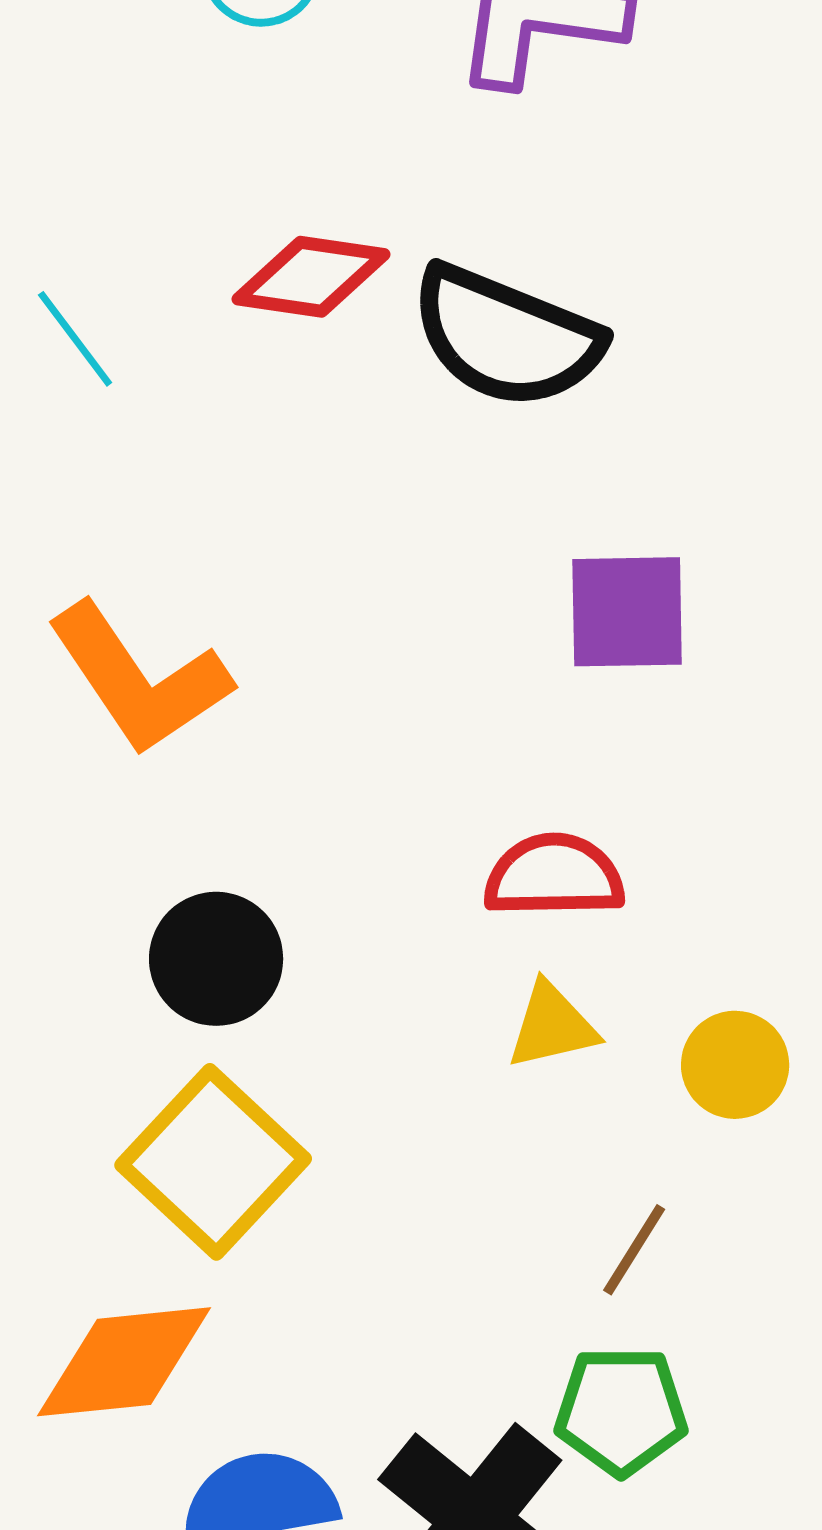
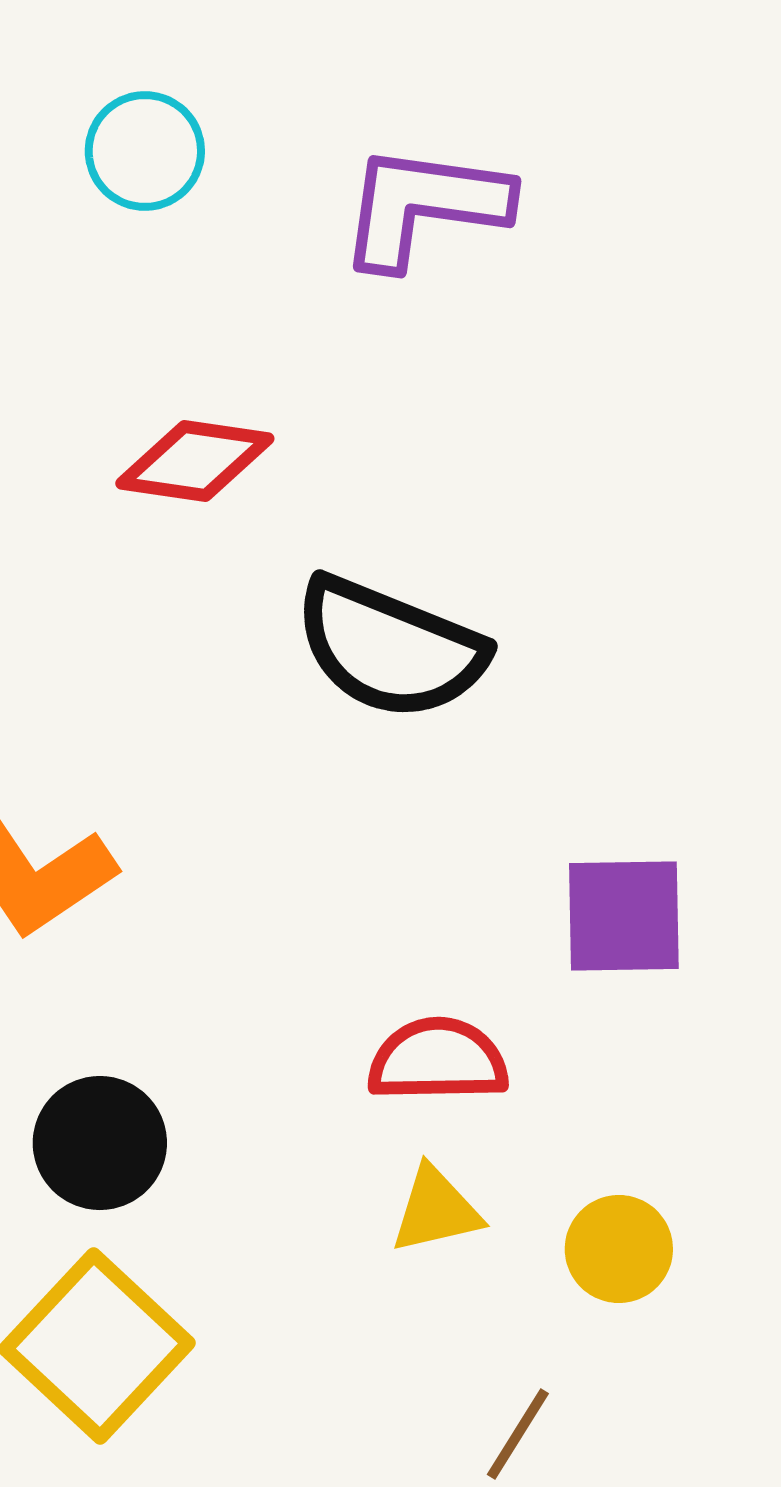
black semicircle: (506, 337) -> (390, 648), moved
purple square: (627, 612) -> (624, 916), moved

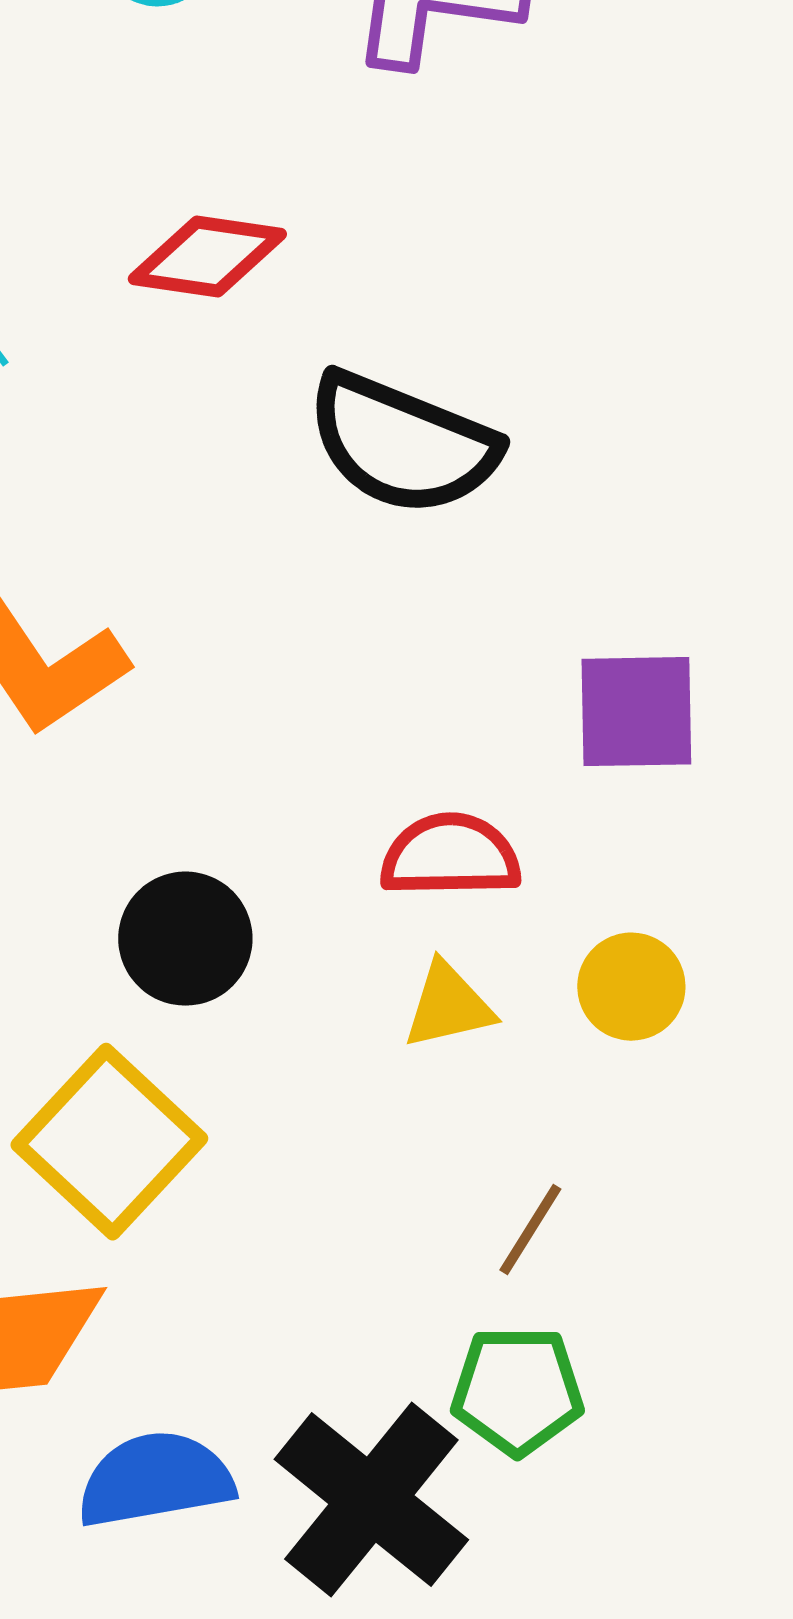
black circle: (100, 1143) -> (185, 939), moved
yellow circle: (619, 1249) -> (631, 987), moved

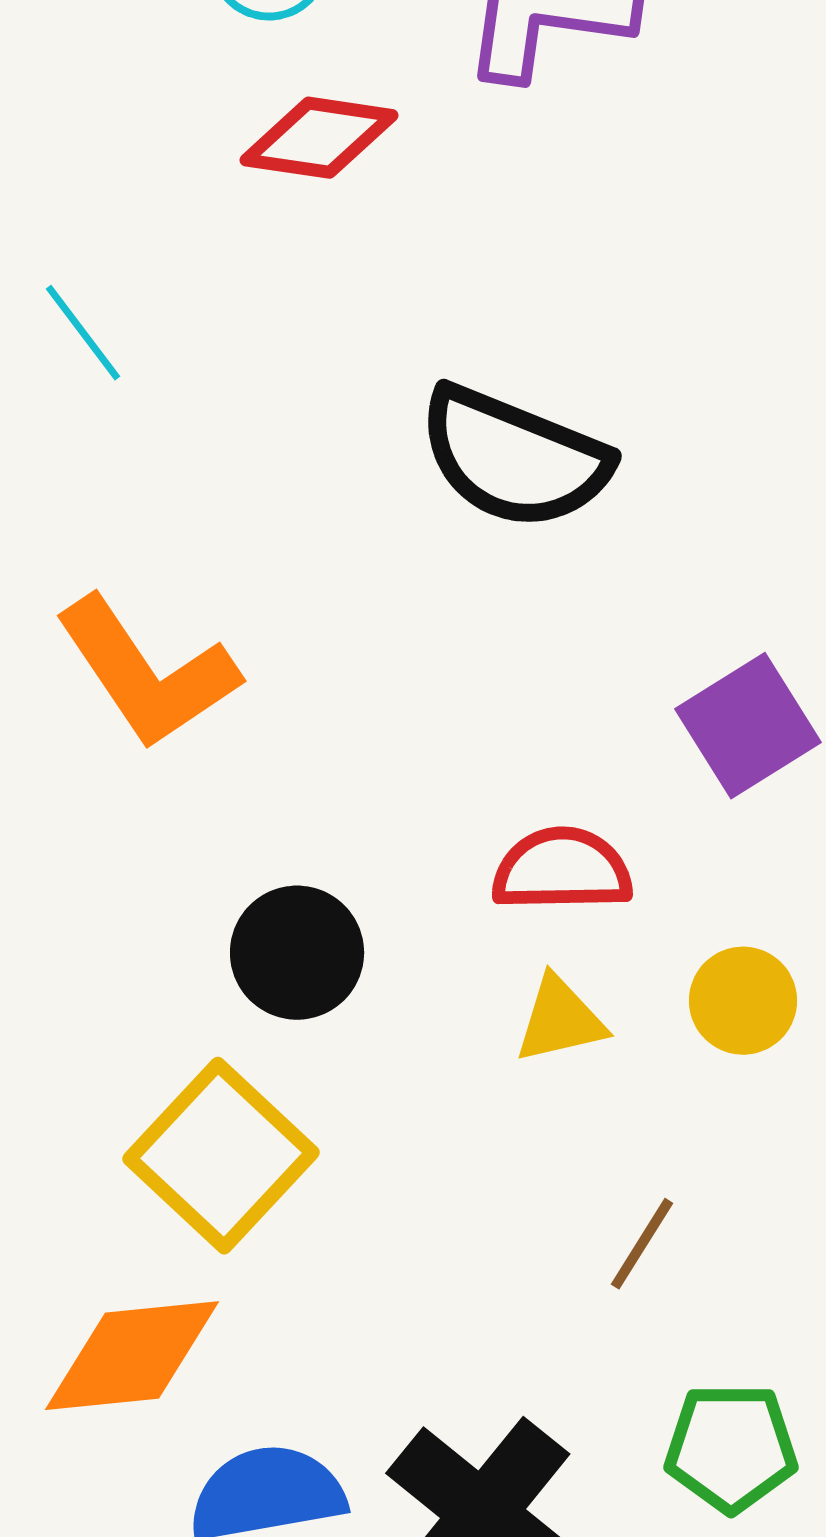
red diamond: (207, 257) -> (319, 138), moved
purple square: (636, 712) -> (748, 726), turned -31
green pentagon: (517, 1391) -> (731, 1448), moved

